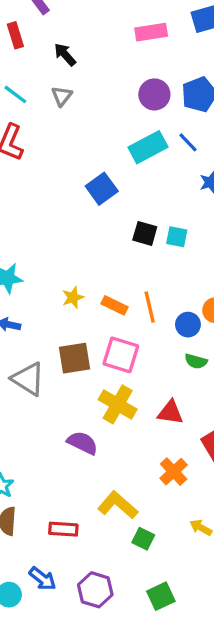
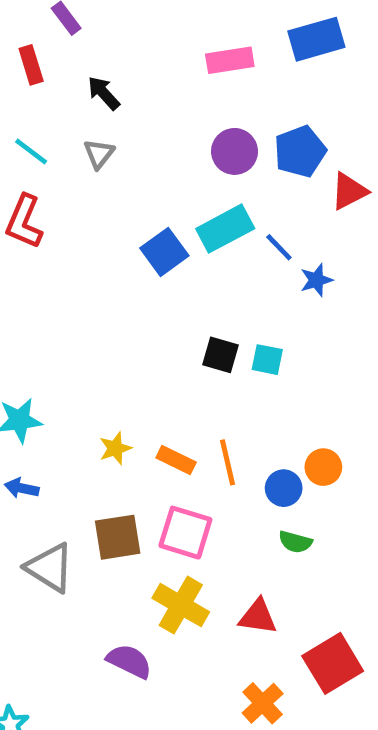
blue line: (188, 142) -> (279, 247), moved
blue square: (102, 189) -> (164, 252), moved

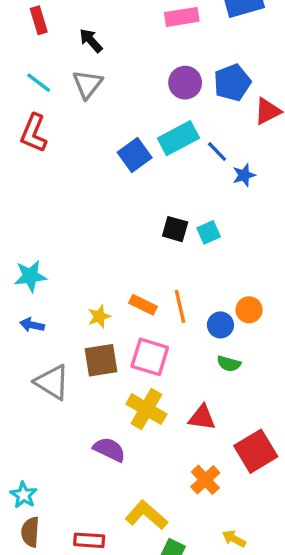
gray triangle: (99, 154) -> (88, 84), size x1.4
cyan square: (267, 360) -> (209, 232), turned -35
yellow star: (115, 448) -> (99, 317), moved

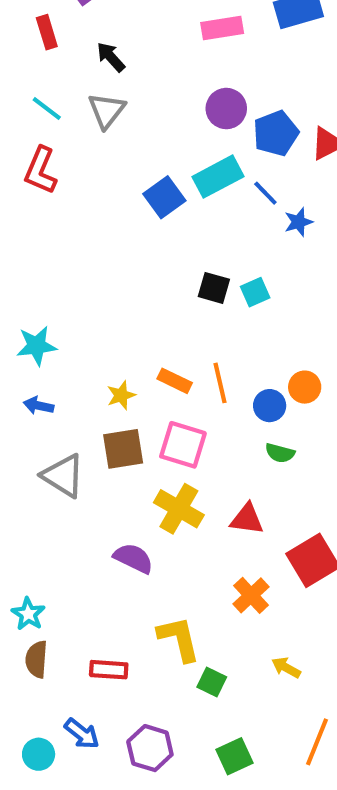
blue pentagon: (232, 83) -> (276, 133), moved
yellow L-shape: (146, 515) -> (179, 639), turned 36

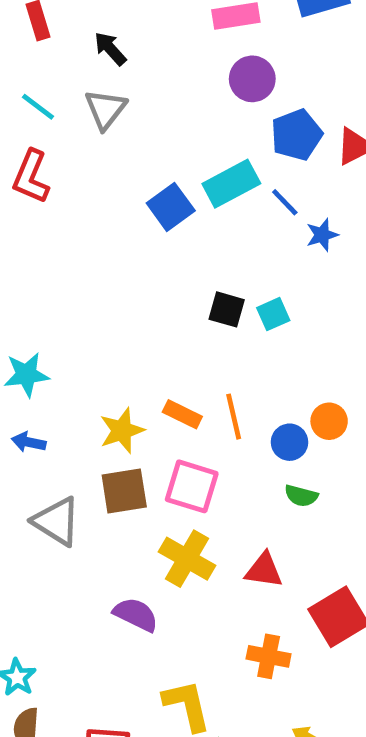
purple circle: (226, 109) -> (252, 79), moved
yellow star: (121, 395) -> (122, 431), size x1.4
orange cross: (251, 595) -> (269, 656), turned -36

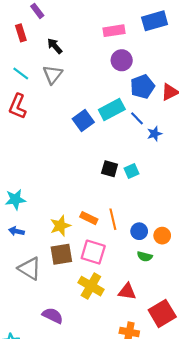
orange circle: (329, 421) -> (162, 236), moved
purple semicircle: (136, 614) -> (53, 316), moved

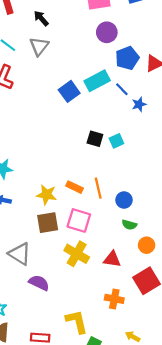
yellow star: (60, 226) -> (47, 195), turned 30
orange circle: (162, 236) -> (147, 245), moved
gray triangle: (30, 268) -> (20, 254), moved

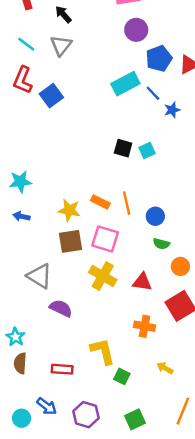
blue square: (69, 91) -> (51, 96), moved

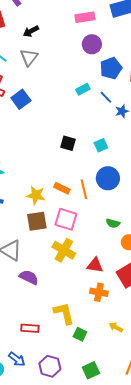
black arrow: (63, 14) -> (31, 31), turned -77
cyan rectangle: (125, 84) -> (83, 89), size x0.6
black square: (123, 148) -> (68, 143), moved
blue circle: (155, 216) -> (108, 178), moved, size x1.5
red triangle: (142, 282) -> (95, 265), moved

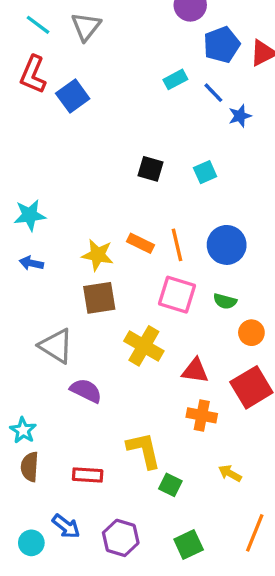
blue circle: (108, 178) -> (227, 245), moved
pink square: (66, 219) -> (177, 295), moved

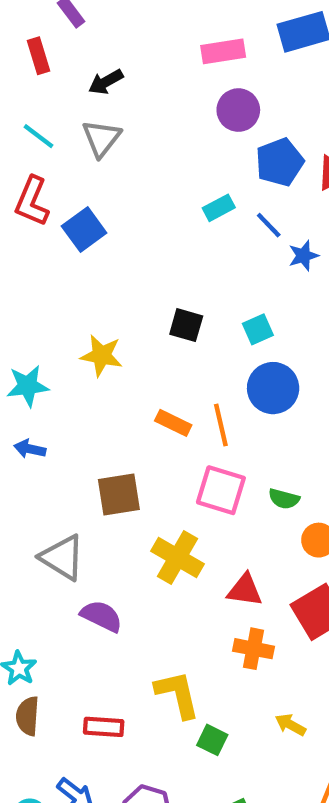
blue circle: (227, 245) -> (273, 388), moved
yellow star: (98, 255) -> (101, 355), moved

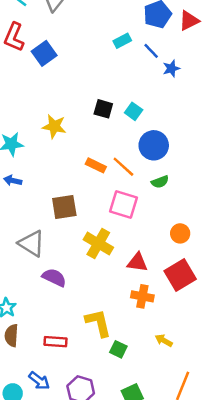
cyan square: (258, 329) -> (134, 111), moved, turned -30
orange line: (221, 425) -> (123, 167), turned -35
green semicircle: (284, 499) -> (160, 182), moved, turned -36

